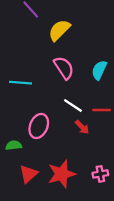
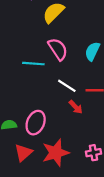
cyan line: (20, 83) -> (33, 64), moved
pink ellipse: (39, 126) -> (36, 123), moved

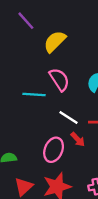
pink ellipse: (36, 123) -> (54, 150), moved

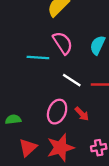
red arrow: (78, 139) -> (82, 114), moved

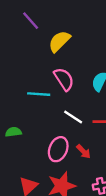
green semicircle: (13, 119) -> (13, 132), moved

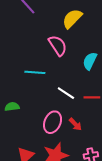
yellow semicircle: (59, 41) -> (72, 19), moved
pink semicircle: (64, 79) -> (58, 45), moved

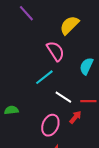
cyan line: (35, 72) -> (44, 77), moved, turned -42
red arrow: (75, 124) -> (75, 117), moved, turned -96

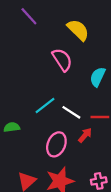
yellow semicircle: (69, 25) -> (78, 30), turned 90
cyan line: (44, 77) -> (45, 105), moved

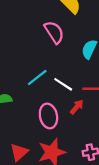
pink ellipse: (56, 144) -> (48, 116), turned -35

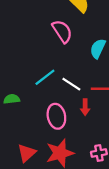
red arrow: (77, 107) -> (85, 107), turned 140

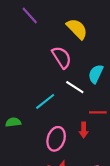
white line: (71, 84) -> (75, 87), moved
pink ellipse: (56, 116) -> (56, 139), turned 30

